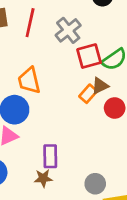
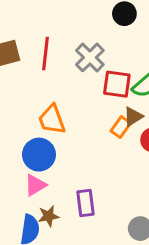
red square: (89, 56) -> (117, 84), turned 30
brown star: (43, 178) -> (49, 216), moved

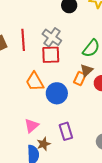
red square: (117, 84) -> (51, 55), moved
blue circle: (39, 155) -> (57, 93), moved

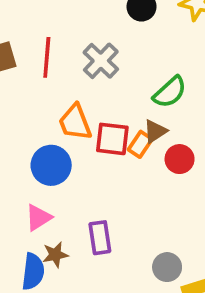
red square: (51, 55) -> (112, 139), moved
orange trapezoid: (35, 82) -> (75, 122), moved
blue circle: (57, 93) -> (51, 165), moved

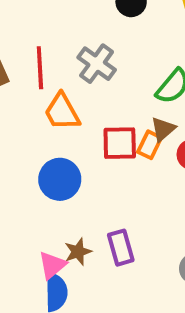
orange trapezoid: (75, 122) -> (62, 112), moved
pink triangle: (38, 217) -> (52, 265), moved
brown star: (55, 255) -> (78, 252), moved

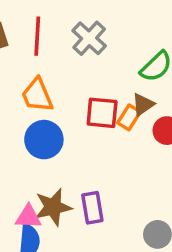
orange trapezoid: (62, 112) -> (37, 95), moved
brown star: (78, 252) -> (53, 207), size x1.5
pink triangle: (52, 265) -> (28, 217), turned 36

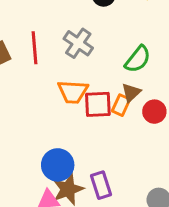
orange trapezoid: (37, 95) -> (73, 92), moved, turned -56
blue circle: (44, 140) -> (58, 165), moved

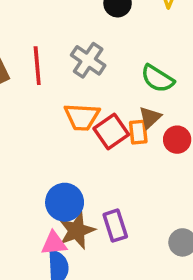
green semicircle: (138, 59) -> (158, 79), turned 84
red square: (98, 104) -> (111, 131), turned -32
orange rectangle: (121, 105) -> (138, 132), turned -30

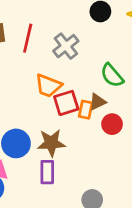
brown star: (77, 230) -> (51, 143), moved

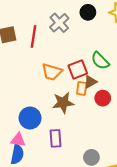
gray cross: (66, 46) -> (59, 23), moved
red square: (66, 103) -> (78, 70), moved
brown star: (51, 143) -> (63, 103), moved

